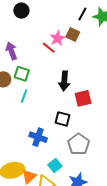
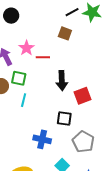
black line: (82, 14) -> (72, 12), turned 40
pink star: (57, 38) -> (26, 48), moved
red line: (49, 48) -> (43, 57), moved, turned -32

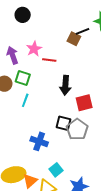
black line: (72, 12) -> (82, 31), moved
gray pentagon: (83, 142) -> (77, 129), moved

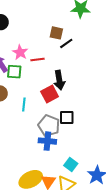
black line: (82, 31) -> (66, 43), moved
green square: (23, 78) -> (14, 72), moved
red square: (84, 103) -> (50, 94), moved
gray pentagon: (77, 129) -> (49, 126), moved

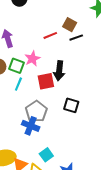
pink star: (20, 52) -> (32, 59), moved
red line: (38, 60) -> (50, 35), moved, turned -32
green square: (14, 72) -> (17, 66), moved
black square: (67, 117) -> (71, 105), moved

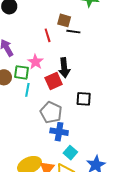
red line: (50, 35) -> (48, 35), turned -72
black line: (76, 38) -> (73, 32), turned 40
blue cross: (31, 126) -> (59, 132), moved

